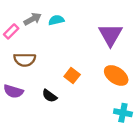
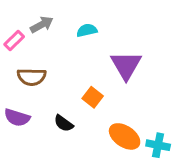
cyan semicircle: (56, 20) -> (87, 30), moved
purple triangle: (110, 35) -> (126, 65), moved
orange ellipse: (116, 75) -> (125, 136), moved

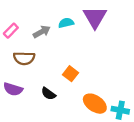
gray arrow: (42, 25) -> (42, 32), moved
purple triangle: (126, 65) -> (95, 17), moved

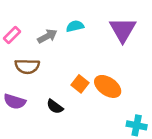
purple triangle: (95, 17) -> (123, 30), moved
orange ellipse: (95, 104) -> (108, 86), moved

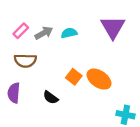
cyan semicircle: (75, 26) -> (69, 33), moved
pink rectangle: (12, 35) -> (21, 31), moved
purple semicircle: (15, 102) -> (14, 93), turned 78

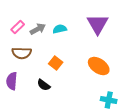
orange square: (74, 77) -> (56, 63), moved
orange ellipse: (99, 79) -> (99, 66), moved

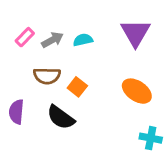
brown semicircle: (22, 53) -> (47, 76), moved
black semicircle: (44, 85) -> (61, 117), size x1.5

